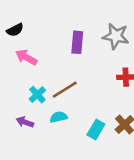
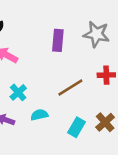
brown line: (65, 90) -> (70, 88), moved

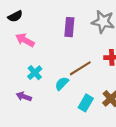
cyan semicircle: (39, 115) -> (62, 83), moved, turned -32

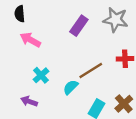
black semicircle: (15, 16) -> (20, 14), turned 112
purple rectangle: (69, 27) -> (79, 26), turned 30

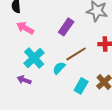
purple rectangle: (79, 26) -> (66, 27), moved
cyan cross: (41, 75) -> (34, 58), size x1.5

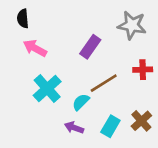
purple arrow: (24, 80) -> (74, 128), moved

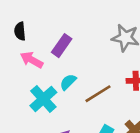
purple rectangle: (90, 47) -> (62, 46), moved
cyan semicircle: (81, 102) -> (68, 82), moved

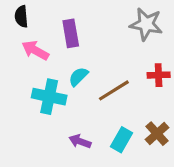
purple rectangle: (62, 46) -> (71, 33), turned -45
cyan cross: (43, 99) -> (49, 97), turned -36

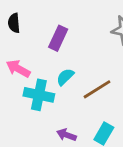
purple rectangle: (71, 33) -> (58, 38), turned 35
pink arrow: (35, 50) -> (18, 69), moved

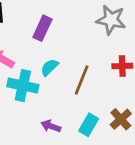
brown line: (97, 89) -> (82, 80), turned -36

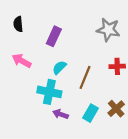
cyan cross: (23, 86) -> (49, 92), moved

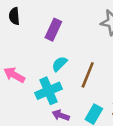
pink arrow: (22, 61) -> (14, 75), moved
cyan cross: (49, 92) -> (49, 91), turned -35

